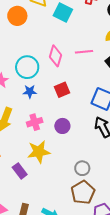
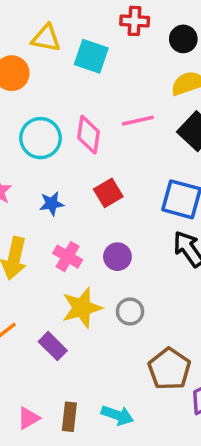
cyan circle: (27, 67) -> (41, 138), moved
pink cross: (35, 122) -> (68, 257), turned -35
gray circle: (82, 168) -> (130, 311), moved

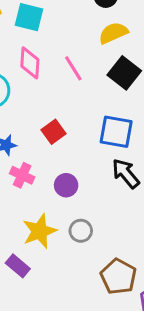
pink line: (138, 121) -> (73, 68), turned 76
pink diamond: (88, 135) -> (30, 63), moved
pink cross: (68, 257) -> (22, 175), moved

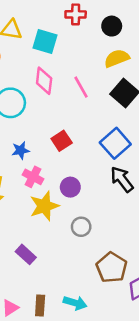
blue square: (116, 132) -> (115, 143), turned 36
yellow star: (40, 231) -> (44, 206), moved

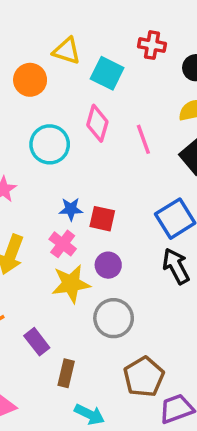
red square: (62, 141) -> (102, 219), moved, turned 36
blue star: (21, 150) -> (71, 209), moved
gray circle: (81, 227) -> (114, 318), size x1.5
brown rectangle: (40, 306) -> (66, 373), moved

